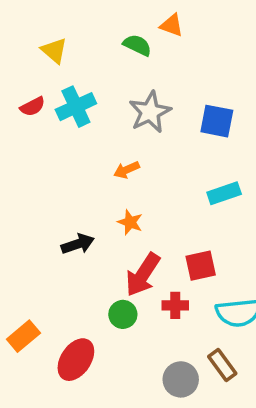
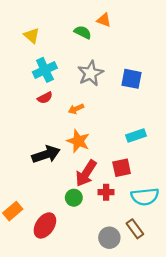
red semicircle: (33, 107) -> (45, 98), moved
cyan rectangle: (224, 193) -> (136, 136), moved
orange star: (130, 222) -> (78, 141), size x1.5
black arrow: (78, 244) -> (46, 154), size x1.4

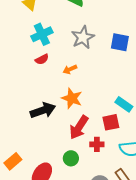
cyan rectangle: (136, 136) -> (124, 104), moved, turned 54
green circle: (74, 198) -> (71, 158), moved

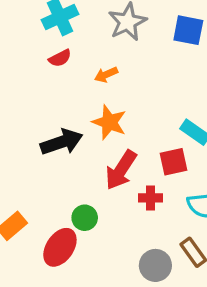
green circle: (71, 158) -> (85, 218), moved

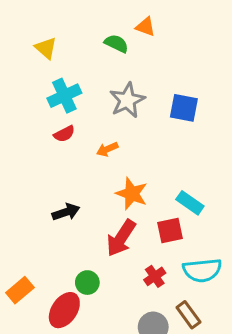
orange star: (109, 122) -> (132, 194), moved
black arrow: (62, 142) -> (66, 212), size x0.7
red cross: (150, 198) -> (155, 276), moved, turned -35

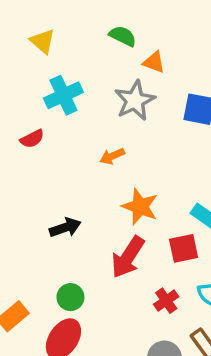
orange triangle: (146, 27) -> (154, 62), moved
red semicircle: (64, 134) -> (32, 139), moved
green circle: (87, 283) -> (70, 297), moved

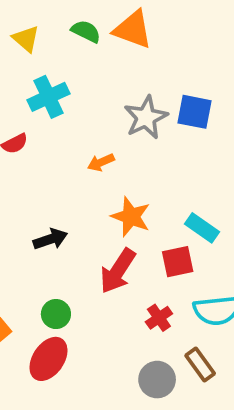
green semicircle: (123, 36) -> (86, 31), moved
orange triangle: (154, 62) -> (133, 29), moved, size x1.6
gray star: (135, 100) -> (146, 117), moved

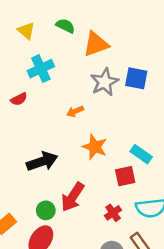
orange triangle: (133, 29) -> (96, 44), moved, turned -40
black arrow: (50, 239) -> (42, 161), size x1.4
red arrow: (118, 271) -> (73, 197), moved

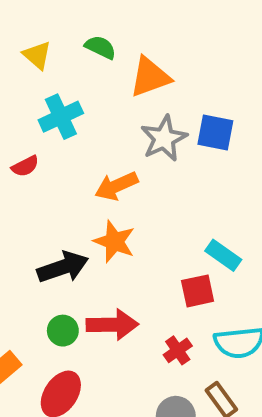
orange arrow: (75, 111) -> (116, 186), size x1.5
orange star: (95, 147) -> (114, 241), moved
red arrow: (73, 197) -> (112, 325), turned -124
green circle: (46, 210) -> (63, 331), moved

